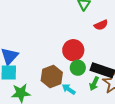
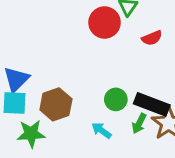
red circle: (73, 50) -> (105, 23), moved
brown hexagon: (52, 76) -> (56, 104), moved

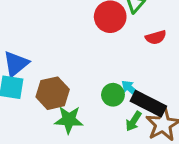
cyan arrow: (101, 130) -> (131, 89), moved
green star: (31, 134) -> (69, 120), moved

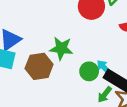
green star: (69, 120) -> (61, 48), moved

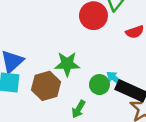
green arrow: (105, 95) -> (78, 109), moved

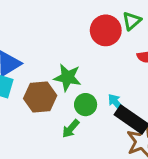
green circle: (99, 85) -> (86, 105), moved

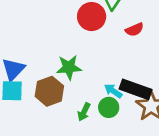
cyan arrow: (116, 103) -> (113, 91), moved
green circle: (86, 105) -> (109, 107), moved

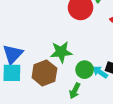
green circle: (109, 107) -> (85, 70), moved

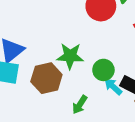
green circle: (85, 70) -> (103, 70), moved

